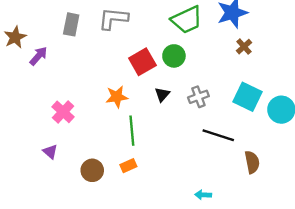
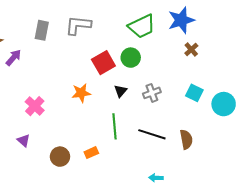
cyan square: (247, 97) -> (194, 93), size x0.7
green line: (132, 131) -> (115, 126), moved
black line: (218, 135) -> (152, 134), moved
brown semicircle: (252, 162) -> (186, 139), moved

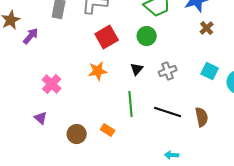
red square: (103, 63) -> (107, 37), moved
orange rectangle: (91, 153) -> (108, 130), turned 56

